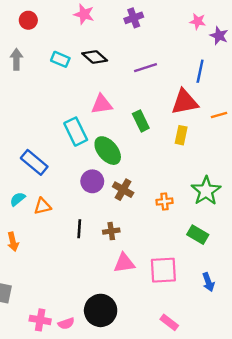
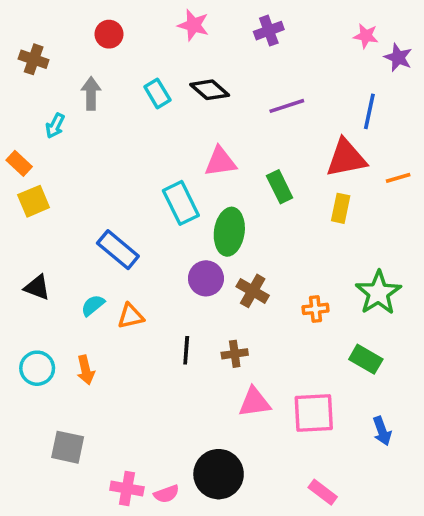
cyan rectangle: (60, 59) -> (157, 93), turned 36
green ellipse: (108, 151) -> (229, 232), turned 48

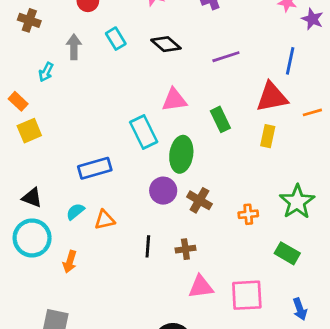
cyan rectangle: (157, 93) -> (116, 39), moved
blue rectangle: (118, 250) -> (95, 168), turned -56
cyan circle: (37, 368) -> (32, 238), moved, size x1.4
orange arrow: (86, 370) -> (70, 262), turned 30

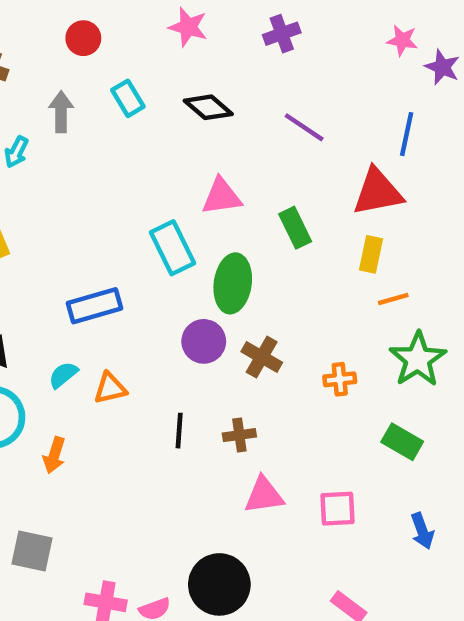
purple line: (226, 57) -> (304, 127), turned 52
orange line: (312, 112) -> (393, 299), moved
pink square: (247, 295) -> (338, 509), size x0.7

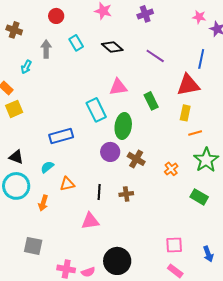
orange cross: (340, 379) -> (171, 169), turned -32
orange triangle: (110, 388) -> (67, 184), moved
pink triangle: (264, 495) -> (90, 221), moved
pink square: (338, 509) -> (174, 245), moved
blue arrow: (422, 531) -> (208, 254), moved

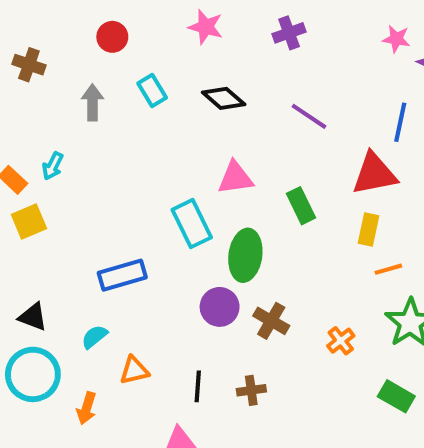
cyan arrow: (26, 67) -> (53, 166), moved

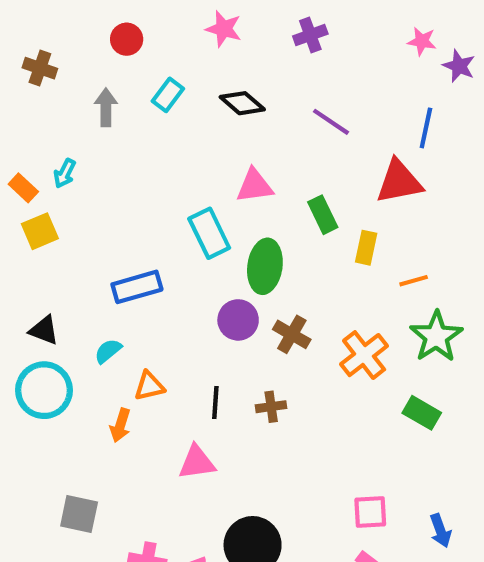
cyan rectangle: (152, 90) -> (168, 95), turned 68
yellow rectangle: (369, 229) -> (366, 248), moved
orange cross: (341, 341) -> (364, 355), size x1.6
orange arrow: (87, 408) -> (120, 425), moved

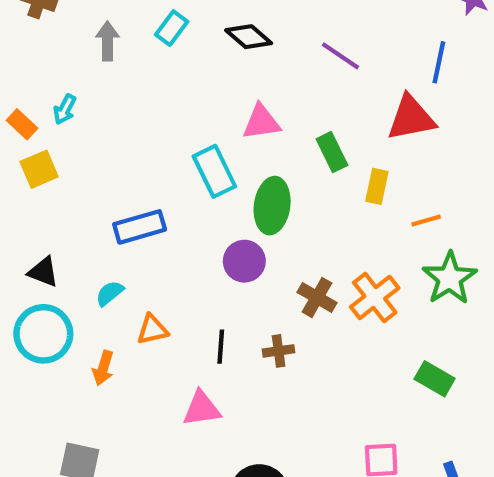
brown cross: (292, 334) -> (317, 297), moved
green rectangle: (422, 413) -> (435, 379), moved
orange arrow: (120, 425) -> (103, 368), moved

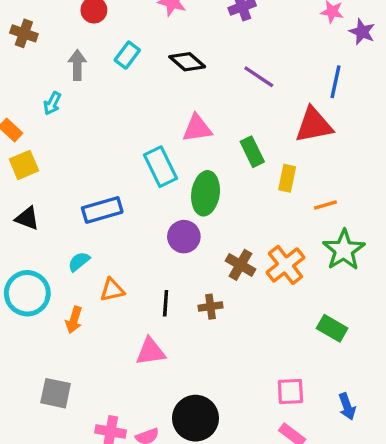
cyan arrow: (65, 109) -> (52, 103), moved
black triangle: (43, 272) -> (27, 218), moved

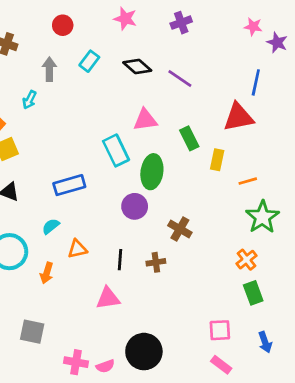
purple line: (259, 77) -> (180, 78), moved
orange cross: (285, 265) -> (246, 260), moved, size x0.7
green rectangle: (332, 328) -> (253, 293), moved, turned 40

